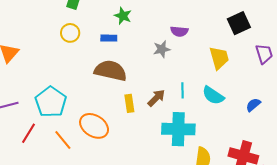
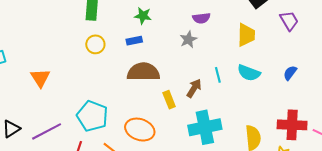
yellow trapezoid: (219, 58) -> (246, 35), turned 30
cyan cross: (178, 129) -> (205, 127), moved

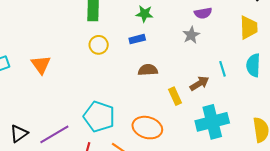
brown semicircle: (143, 72) -> (148, 70), size x0.6
cyan semicircle: (249, 73) -> (253, 65), turned 75
orange triangle: (40, 78) -> (41, 65), moved
brown arrow: (194, 88) -> (199, 83), turned 30

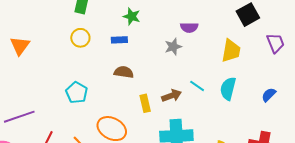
cyan line: (223, 69) -> (197, 86), turned -49
cyan pentagon: (99, 117) -> (77, 93), moved, size x0.7

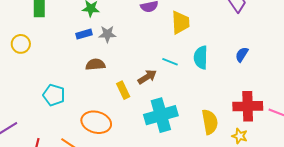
yellow circle: (80, 38) -> (21, 44), moved
gray star: (173, 47) -> (107, 34), moved, turned 30
yellow trapezoid: (231, 51) -> (180, 22), moved

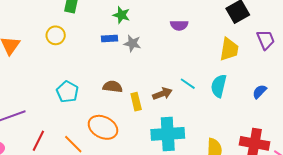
yellow trapezoid: (180, 22) -> (229, 49), moved
yellow circle: (21, 44) -> (56, 35), moved
brown semicircle: (95, 65) -> (113, 87), moved

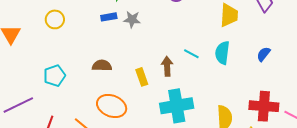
brown semicircle: (113, 87) -> (102, 66), moved
cyan pentagon: (67, 92) -> (54, 76), moved, turned 30
brown arrow: (162, 94) -> (167, 66), turned -66

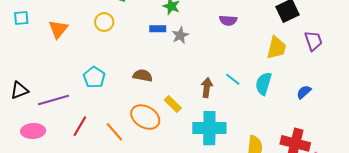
gray star: (132, 20) -> (180, 35), turned 30
cyan pentagon: (54, 76) -> (94, 77), turned -30
yellow rectangle: (142, 77) -> (173, 104), moved, turned -36

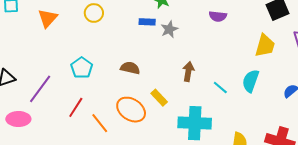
cyan line: (233, 79) -> (220, 87), moved
brown arrow: (207, 87) -> (188, 72), moved
purple line: (54, 100) -> (40, 89), turned -40
red line: (80, 126) -> (76, 107), moved

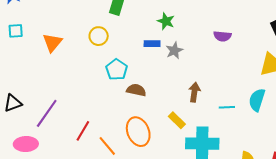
cyan pentagon: (82, 68) -> (117, 70), moved
cyan line: (220, 87) -> (227, 107), turned -42
yellow rectangle: (159, 98) -> (177, 120), moved
orange ellipse: (131, 110) -> (138, 132), turned 36

